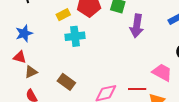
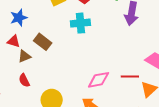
cyan cross: (75, 36) -> (80, 23), moved
brown rectangle: (66, 82) -> (43, 42), moved

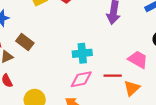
cyan cross: (80, 23) -> (82, 53), moved

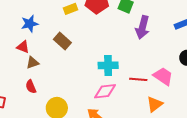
brown rectangle: (25, 42) -> (62, 41), moved
red line: (113, 76) -> (138, 79), moved

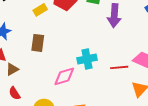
brown rectangle: (62, 41) -> (38, 43), turned 66
pink diamond: (105, 91) -> (64, 76), moved

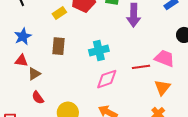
cyan cross: (87, 59) -> (99, 51), moved
pink diamond: (64, 76) -> (107, 79), moved

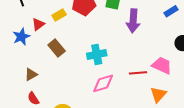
brown rectangle: (58, 46) -> (57, 48), turned -48
red triangle: (21, 61) -> (38, 24), moved, turned -48

